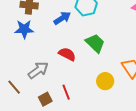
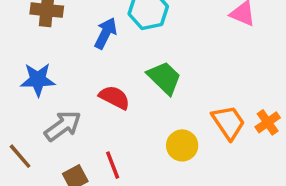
blue arrow: (62, 18) -> (106, 33), turned -30
blue star: (24, 29) -> (38, 80), moved

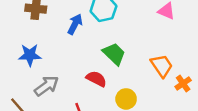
red semicircle: (114, 97) -> (96, 79), moved
orange trapezoid: (228, 122) -> (162, 66), moved

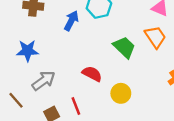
green trapezoid: (114, 54) -> (124, 47), moved
orange trapezoid: (162, 66) -> (155, 37), moved

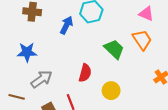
red semicircle: (92, 74) -> (85, 73), turned 78
brown line: (16, 100) -> (17, 97), turned -35

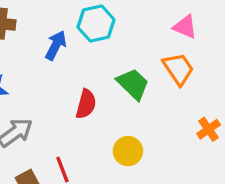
red semicircle: (85, 73) -> (86, 104), moved

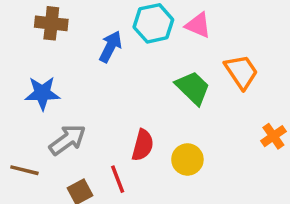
pink triangle: (185, 27) -> (198, 25), moved
red semicircle: (86, 104) -> (143, 145), moved

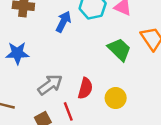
gray arrow: (67, 140) -> (50, 85), moved

